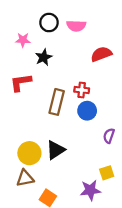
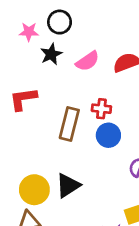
pink semicircle: (76, 26) -> (87, 61), moved, turned -36
pink star: (23, 40) -> (29, 32), moved
black star: (44, 57) -> (51, 54), moved

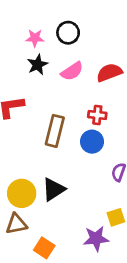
black circle: (60, 22) -> (68, 33), moved
pink star: (29, 32) -> (35, 38), moved
red cross: (101, 109) -> (97, 115), moved

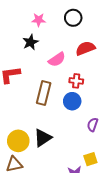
black circle: (68, 33) -> (73, 18), moved
pink star: (35, 38) -> (39, 20), moved
pink semicircle: (72, 71) -> (57, 59), moved

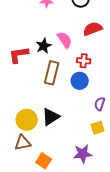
black star: (30, 42) -> (44, 46), moved
pink semicircle: (57, 59) -> (65, 40), turned -90
yellow square: (90, 159) -> (98, 128), moved

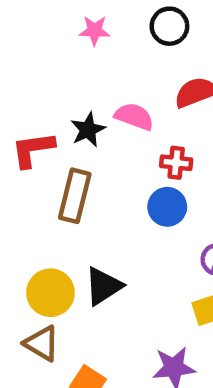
pink semicircle: (65, 40) -> (134, 116), turned -36
brown rectangle: (52, 73) -> (75, 196), moved
brown triangle: (23, 143) -> (42, 343), turned 42

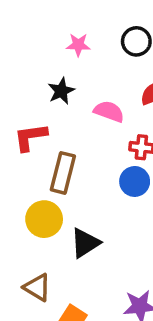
black star: (88, 130) -> (61, 91), moved
yellow circle: (50, 293) -> (44, 219), moved

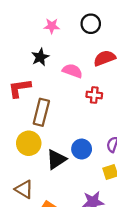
blue circle: (135, 181) -> (82, 149), moved

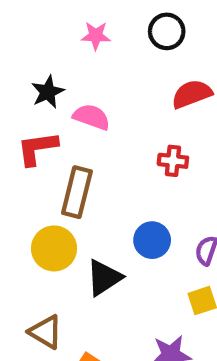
black star: (40, 57) -> (48, 92), moved
pink semicircle: (72, 71) -> (92, 117), moved
blue circle: (82, 149) -> (152, 240), moved

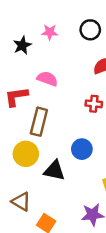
black star: (48, 92) -> (22, 45), moved
black triangle: (104, 278) -> (54, 171), turned 45

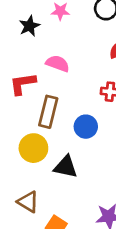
blue circle: (82, 149) -> (86, 127), moved

